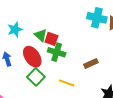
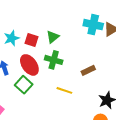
green triangle: (41, 35) -> (53, 37), moved, turned 40
red square: (51, 39) -> (31, 40), moved
green square: (36, 77) -> (24, 85), moved

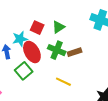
cyan star: (12, 38) -> (20, 39), moved
brown rectangle: (88, 70) -> (75, 52), moved

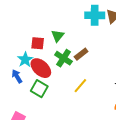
green cross: (57, 50) -> (63, 58), turned 30
yellow line: (63, 82) -> (80, 86), turned -56

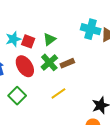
cyan star: (25, 60) -> (13, 39), moved
green square: (39, 89) -> (17, 96), moved

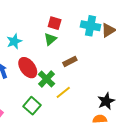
red square: (28, 41) -> (55, 23), moved
green cross: (49, 62) -> (47, 79), moved
green square: (17, 96) -> (32, 106), moved

